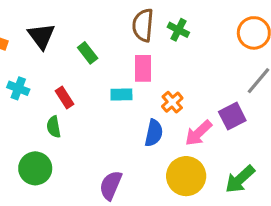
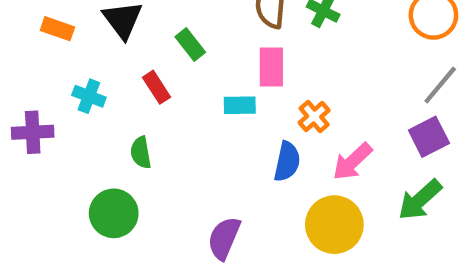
red rectangle: (64, 98) -> (156, 87), moved
purple square: (232, 116) -> (429, 137), moved
green arrow: (240, 179) -> (420, 200), moved

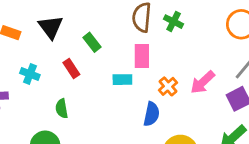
pink arrow: (352, 162) -> (203, 82), moved

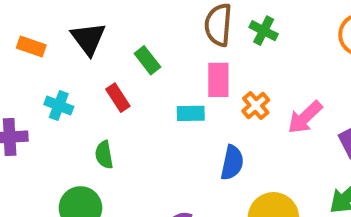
orange cross: (168, 86) -> (256, 106), moved

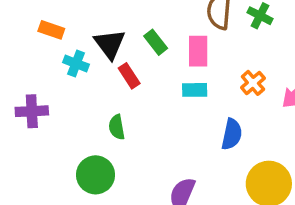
black triangle: (88, 39) -> (110, 44), moved
pink rectangle: (218, 80) -> (198, 51), moved
cyan cross: (59, 106) -> (76, 63), moved

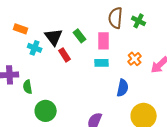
green semicircle: (117, 127) -> (28, 87), moved

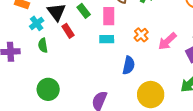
cyan cross: (35, 48) -> (37, 23), turned 32
green semicircle: (28, 87) -> (43, 45), moved

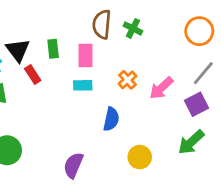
green rectangle: (84, 11) -> (53, 49), turned 32
yellow circle: (151, 95) -> (140, 157), size x0.7

